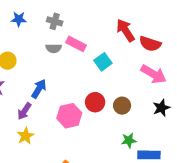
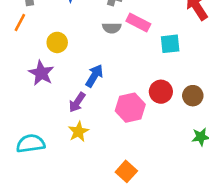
cyan square: (103, 62) -> (170, 44), turned 30

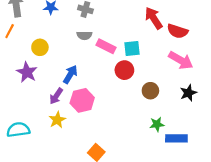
pink rectangle: (138, 23) -> (106, 46), moved
red circle: (161, 92) -> (124, 70), moved
pink hexagon: (130, 108) -> (82, 100), moved

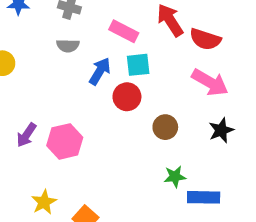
pink rectangle: (106, 46) -> (124, 31), moved
blue arrow: (70, 74) -> (100, 71), moved
yellow star: (57, 120) -> (44, 202), moved

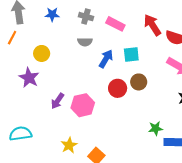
pink rectangle: (124, 31) -> (115, 24), moved
red circle: (127, 97) -> (118, 88), moved
brown circle: (165, 127) -> (139, 82), moved

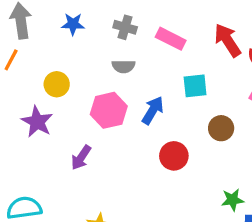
blue arrow: (106, 59) -> (153, 110), moved
brown circle: (139, 82) -> (221, 128), moved
red circle: (118, 88) -> (174, 156), moved
pink hexagon: (83, 105) -> (109, 110), moved

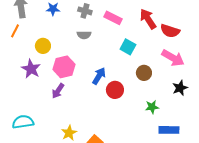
cyan square: (195, 86) -> (128, 47), turned 35
pink hexagon: (109, 110) -> (64, 67), moved
blue arrow: (153, 110) -> (99, 76), moved
green star: (232, 200) -> (152, 107), moved

